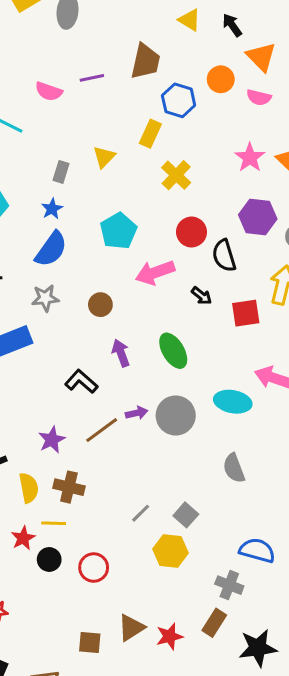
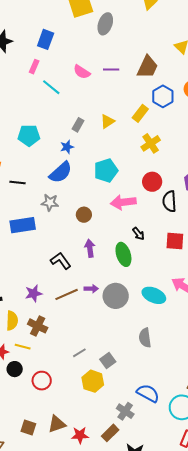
black arrow: (202, 296) -> (138, 234), moved

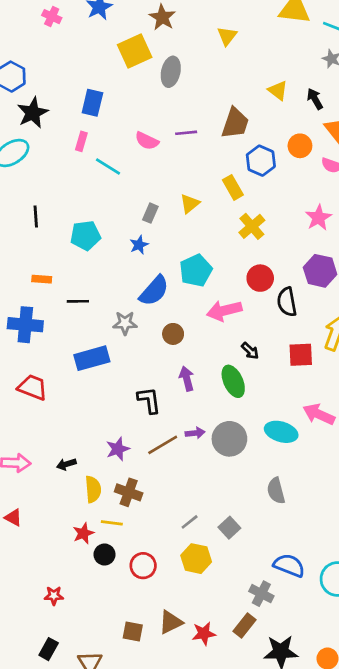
yellow rectangle: (140, 113) -> (233, 187), turned -60
blue semicircle: (61, 172) -> (154, 291), moved
black L-shape: (61, 261) -> (149, 400), turned 35
yellow hexagon: (93, 381) -> (196, 559), moved

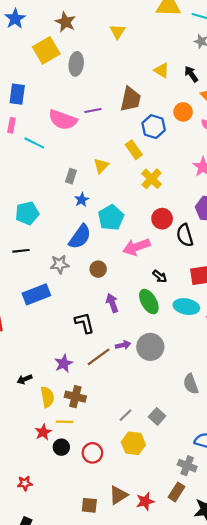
pink semicircle: (147, 141) -> (63, 120), size x1.5
cyan pentagon: (85, 235) -> (27, 213), moved
blue star: (139, 245) -> (82, 200), moved
cyan ellipse: (281, 432) -> (186, 307), moved

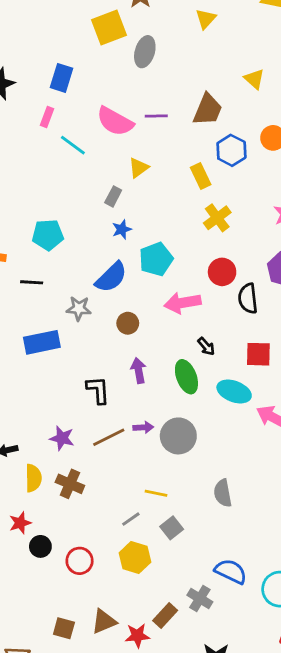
yellow triangle: (101, 166) -> (139, 168), moved
purple star: (64, 363) -> (62, 438), turned 30
yellow line: (65, 422) -> (156, 493), moved
brown rectangle: (176, 492) -> (165, 615), moved

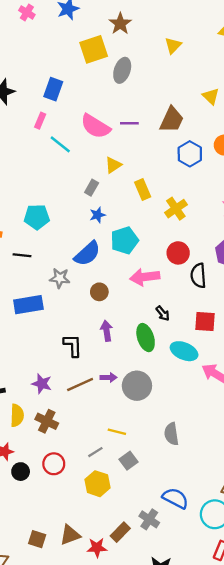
yellow rectangle: (201, 176) -> (143, 190), moved
red circle: (80, 561) -> (54, 464), moved

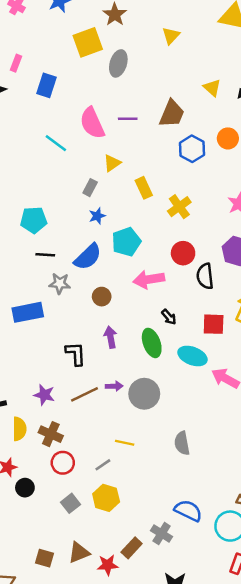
pink rectangle: (40, 121) -> (16, 63), moved
pink semicircle: (95, 126) -> (92, 123), turned 36
black line: (22, 255) -> (45, 255), moved
gray square: (128, 461) -> (70, 503), moved
red circle: (54, 464) -> (63, 463), moved

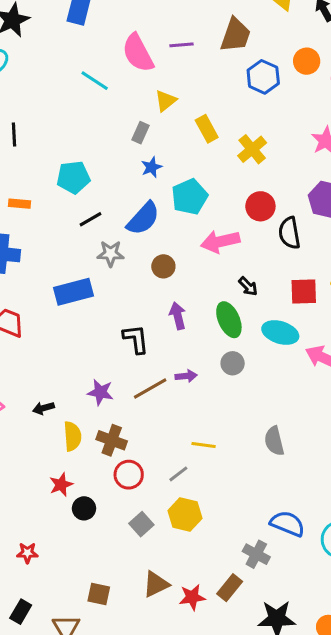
black line: (45, 255) -> (91, 219), turned -30
gray circle: (144, 394) -> (233, 363), moved, size x0.6
brown rectangle: (132, 548) -> (230, 588), moved
brown square: (45, 558) -> (99, 594), moved

